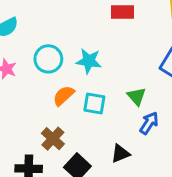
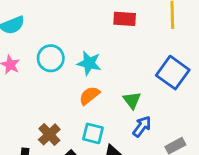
orange semicircle: (64, 96) -> (89, 96), moved
cyan square: (94, 103) -> (93, 133), moved

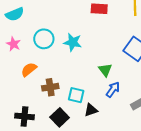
orange semicircle: (89, 96) -> (29, 70), moved
brown cross: (49, 134) -> (50, 87), moved, turned 35

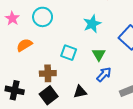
cyan star: (73, 42) -> (92, 24), moved, turned 30
brown cross: (50, 87) -> (48, 73), moved
cyan square: (76, 95) -> (69, 53), moved

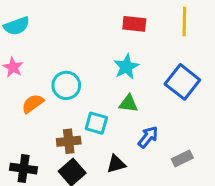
cyan circle: (43, 17) -> (66, 85), moved
cyan square: (69, 53) -> (96, 123), moved
green triangle: (99, 54) -> (128, 103), moved, turned -48

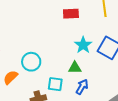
cyan star: (126, 67) -> (83, 45), moved
blue arrow: (148, 137) -> (82, 87), moved

